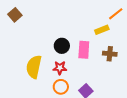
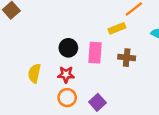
yellow semicircle: (34, 67) -> (34, 73), size x0.7

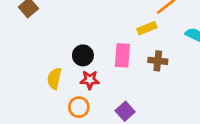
black circle: (68, 48) -> (83, 55), moved
orange circle: (67, 98) -> (79, 107), moved

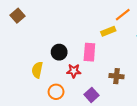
brown cross: (158, 61) -> (117, 76), moved
red star: (90, 80) -> (74, 71), moved

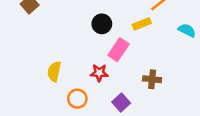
black circle: (59, 52) -> (102, 24), moved
pink rectangle: (89, 52) -> (119, 50), turned 30

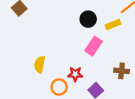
black circle: (102, 24) -> (88, 19), moved
red star: (99, 73) -> (75, 74), moved

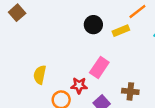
pink rectangle: (94, 46) -> (99, 68), moved
brown cross: (122, 71) -> (130, 91), moved

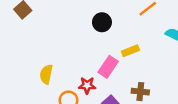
yellow rectangle: (121, 31) -> (130, 51), moved

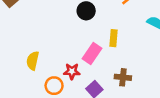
yellow rectangle: (130, 51) -> (113, 38), turned -63

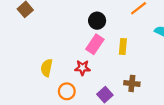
pink rectangle: (92, 54) -> (95, 44), moved
red star: (72, 71) -> (82, 68), moved

